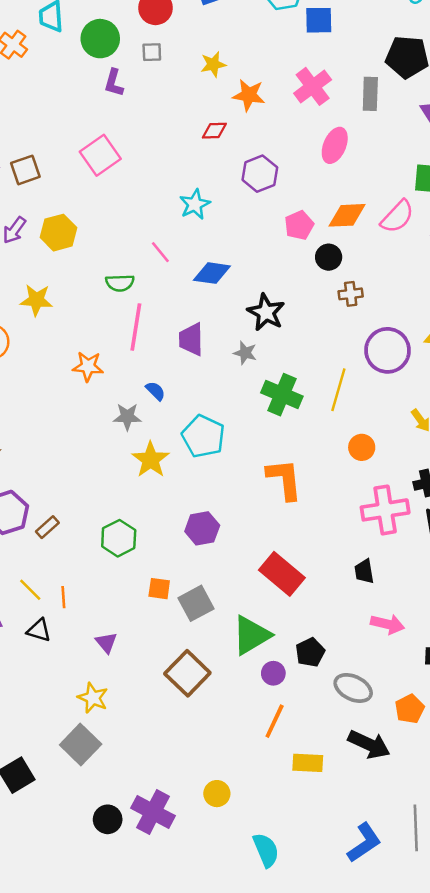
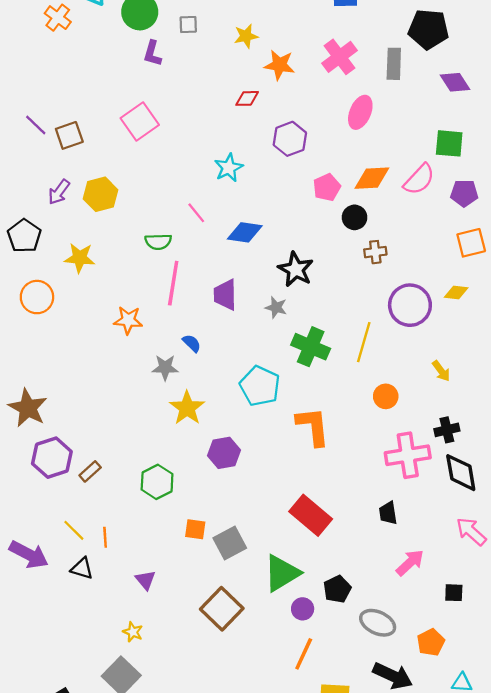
cyan pentagon: (203, 436) -> (260, 386), moved
purple hexagon: (202, 528) -> (224, 453), moved
pink arrow: (388, 624) -> (410, 563), turned -56
yellow star: (93, 698) -> (133, 632), size x0.7

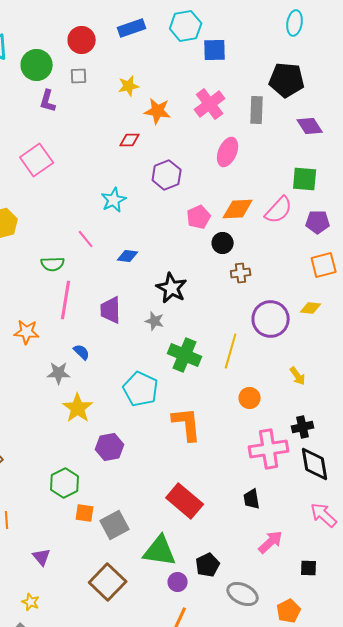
blue diamond: (245, 232) -> (128, 256), size x0.7
green hexagon: (157, 482) -> (65, 483), moved
green triangle: (282, 573) -> (160, 551), turned 39

